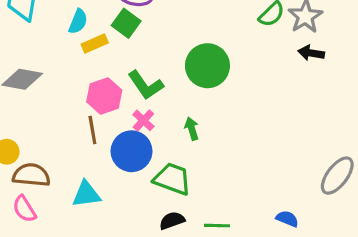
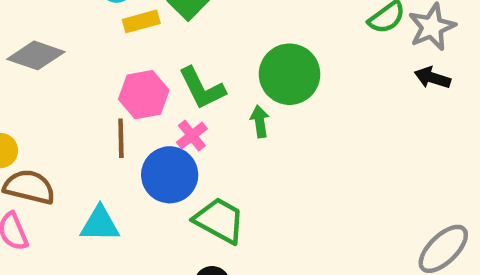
green arrow: (192, 129) -> (260, 121), moved

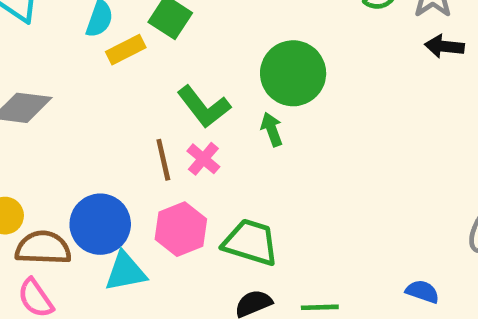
pink hexagon: (144, 95) -> (181, 229), moved
brown line: (121, 138) -> (163, 160), moved
blue circle: (170, 175) -> (100, 224), moved

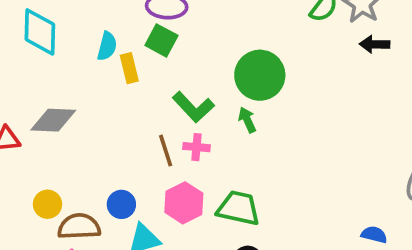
yellow rectangle: (126, 50) -> (129, 68), turned -72
pink cross: (203, 159) -> (196, 147), turned -30
blue circle: (100, 224) -> (121, 204), size x0.6

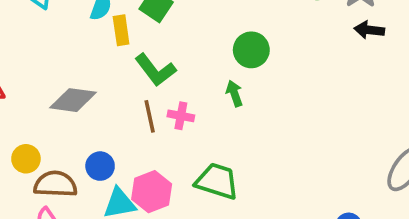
green circle: (260, 75) -> (251, 50), size x0.7
green L-shape: (193, 107) -> (155, 70), moved
gray diamond: (53, 120) -> (73, 100), moved
pink hexagon: (184, 203) -> (152, 192), moved

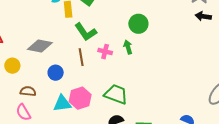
pink cross: (181, 116) -> (105, 52), moved
yellow circle: (26, 159) -> (12, 66), moved
blue circle: (100, 166) -> (56, 73), moved
brown semicircle: (55, 184) -> (28, 91), size x0.7

